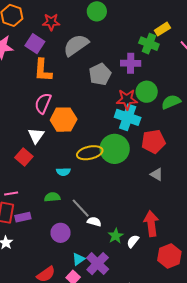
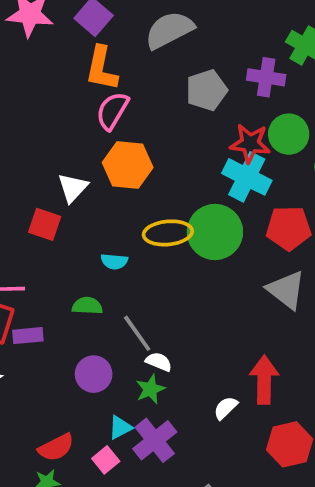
pink semicircle: (43, 103) -> (112, 111), moved
red square: (24, 157) -> (45, 224), turned -30
gray triangle: (157, 174) -> (286, 290), size x1.6
green star: (116, 236) -> (150, 389), moved

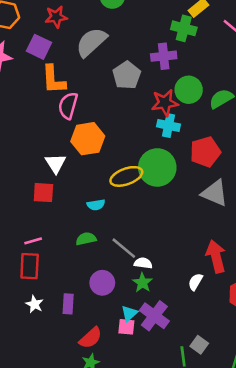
cyan cross: (247, 177) -> (169, 125), size x0.7
purple rectangle: (28, 336) -> (68, 304), moved, turned -66
pink square: (106, 460) -> (126, 327), moved, turned -30

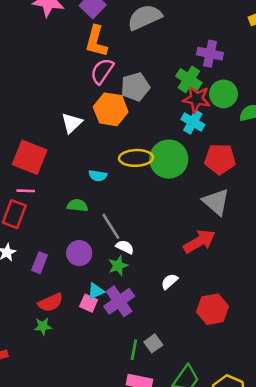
green cross: (184, 28) -> (189, 79), moved
gray pentagon: (127, 75) -> (135, 87), moved
red square: (43, 193) -> (30, 157), moved, size x1.5
red arrow: (216, 256) -> (199, 241), moved, turned 56

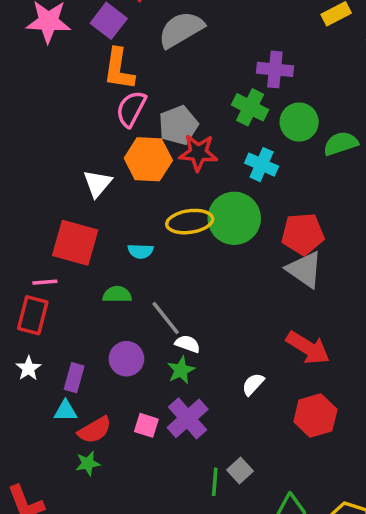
red star: (196, 99) -> (198, 153), moved
red square: (30, 157) -> (75, 243), moved
red pentagon: (220, 159) -> (303, 234), moved
red arrow: (199, 241) -> (308, 348), moved, turned 68
cyan triangle: (96, 291) -> (65, 411), moved, turned 30

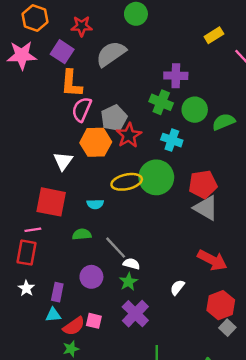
red star: (198, 153) -> (129, 135), turned -30
pink square: (146, 425) -> (94, 321), moved
gray square: (240, 471) -> (227, 328), moved

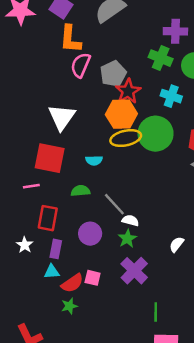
orange hexagon: (96, 142) -> (121, 114), moved
white triangle: (63, 161) -> (62, 117), size x1.4
red rectangle: (26, 253) -> (48, 218), moved

